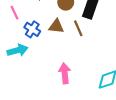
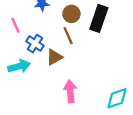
brown triangle: (56, 26) -> (54, 57), moved, turned -35
brown line: (78, 28) -> (68, 36), moved

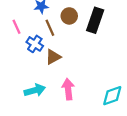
brown line: (68, 36) -> (50, 28), moved
cyan arrow: (19, 66) -> (35, 90), moved

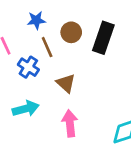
brown triangle: (53, 57) -> (66, 83), moved, turned -49
cyan arrow: (35, 90) -> (26, 109), moved

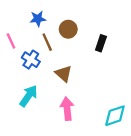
black rectangle: (103, 38) -> (101, 43), moved, size x0.6
cyan arrow: (26, 109) -> (28, 96), turned -40

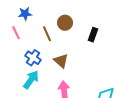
blue star: (38, 19) -> (25, 14), moved
blue cross: (31, 60) -> (33, 58), moved

